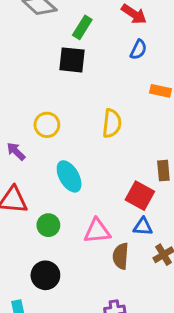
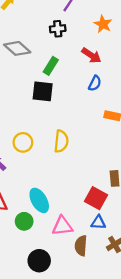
yellow semicircle: (112, 123) -> (61, 141), moved
cyan ellipse: (69, 176) -> (39, 200), moved
black circle: (45, 275) -> (39, 261), moved

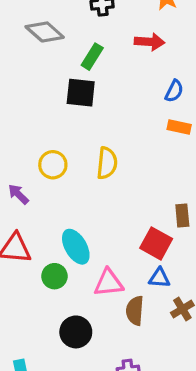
red arrow: (91, 55) -> (150, 42), turned -30
blue semicircle: (95, 83) -> (174, 91), moved

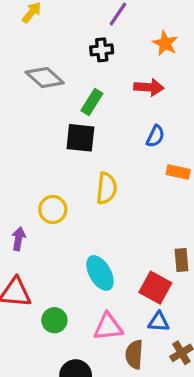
blue semicircle: (174, 91) -> (155, 136), moved
yellow semicircle: (107, 163) -> (107, 188), moved
purple arrow: (18, 194) -> (19, 239), turned 55
cyan ellipse: (76, 247) -> (100, 273), moved

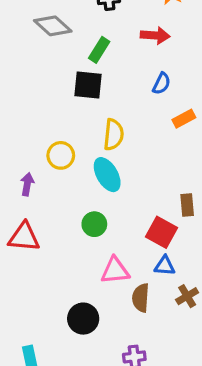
orange rectangle: (178, 172) -> (184, 119), turned -40
cyan ellipse: (100, 273) -> (107, 175), moved
green circle: (54, 320) -> (94, 224), moved

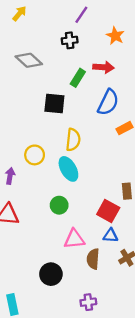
green rectangle: (99, 50) -> (78, 78), moved
blue semicircle: (162, 83) -> (108, 102), size x1.6

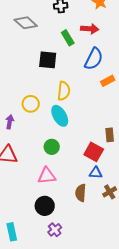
green rectangle: (78, 78) -> (68, 38), turned -63
pink triangle: (74, 239) -> (47, 176), moved
purple cross: (88, 302) -> (55, 230), moved, turned -32

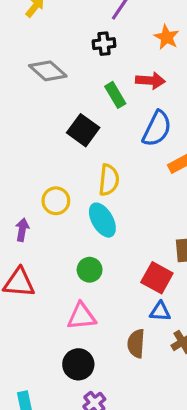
black square: (48, 60) -> (83, 130), turned 30

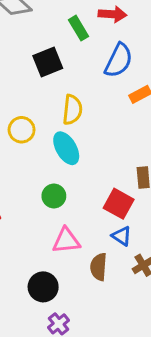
black square: (83, 130) -> (48, 62), turned 32
blue triangle: (160, 311) -> (122, 236), turned 30
pink triangle: (82, 316) -> (66, 241), moved

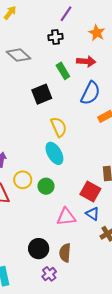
yellow semicircle: (72, 110) -> (59, 127), turned -30
yellow circle: (22, 130) -> (23, 180), moved
pink triangle: (66, 241) -> (66, 217), moved
brown semicircle: (99, 267) -> (65, 253), moved

